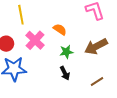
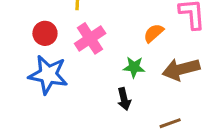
orange semicircle: (60, 29) -> (154, 33), moved, turned -88

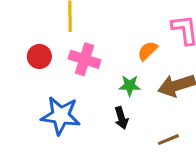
pink cross: (90, 38) -> (84, 59), turned -36
blue star: (48, 75) -> (61, 116), moved

